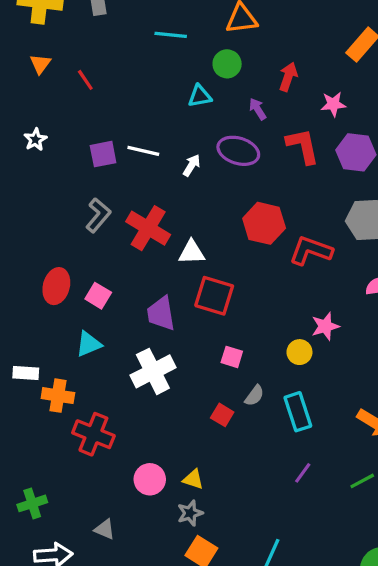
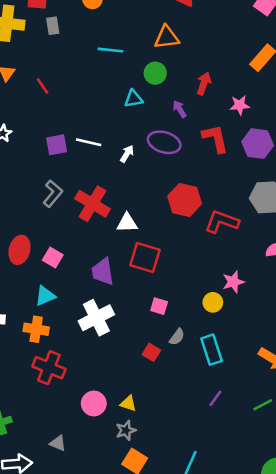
orange cross: (58, 396) -> (36, 329), moved

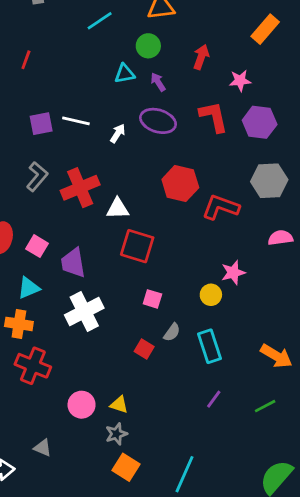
cyan line: (110, 50) -> (100, 21), turned -40
red line: (43, 86) -> (26, 60), turned 54
purple arrow: (180, 109) -> (158, 82), moved
red cross: (92, 204) -> (80, 188), turned 36
purple trapezoid: (103, 272) -> (73, 263), moved

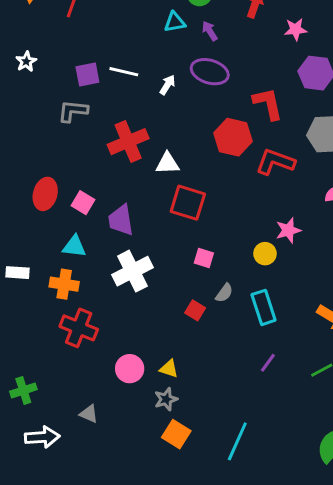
red L-shape: (214, 117) -> (268, 104), moved
gray L-shape: (37, 177) -> (73, 111), moved, turned -124
cyan triangle: (29, 288) -> (74, 246), turned 30

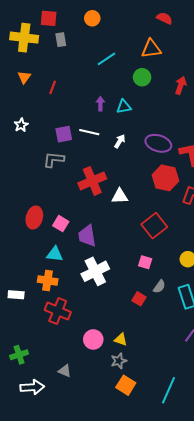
cyan triangle: (175, 22) -> (124, 107), moved
purple arrow: (210, 31) -> (100, 104), moved, turned 32
purple ellipse: (210, 72) -> (158, 143), moved
red square: (188, 203) -> (154, 226), moved, turned 35
white rectangle: (18, 273) -> (16, 295), moved

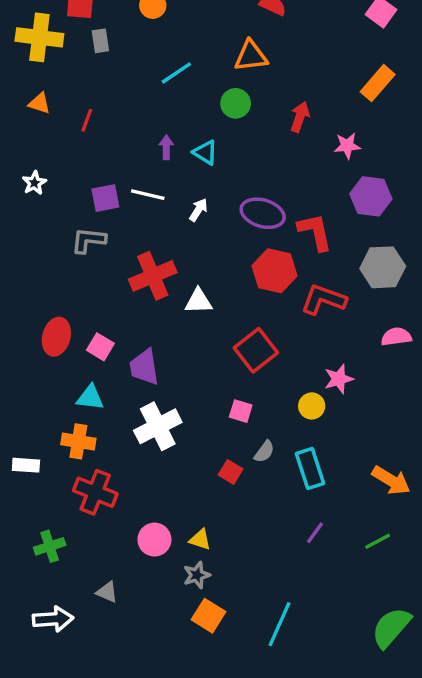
orange triangle: (24, 77) -> (39, 103), turned -48
cyan triangle: (124, 107) -> (205, 152), turned 42
green cross: (19, 355) -> (50, 546), moved

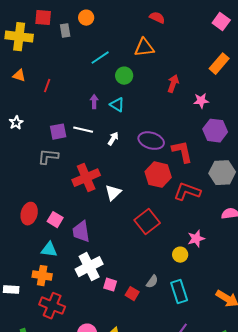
gray rectangle: (100, 41) -> (65, 31), moved
green circle: (236, 103) -> (124, 76), moved
white triangle: (198, 301) -> (113, 193), turned -42
pink square: (241, 411) -> (110, 285), moved

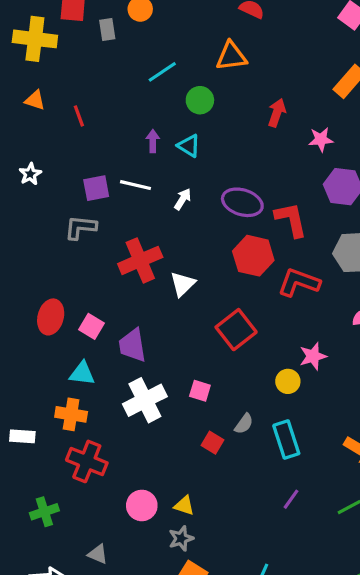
red line: (47, 86) -> (79, 116), turned -40
pink square: (110, 285) -> (200, 391), moved

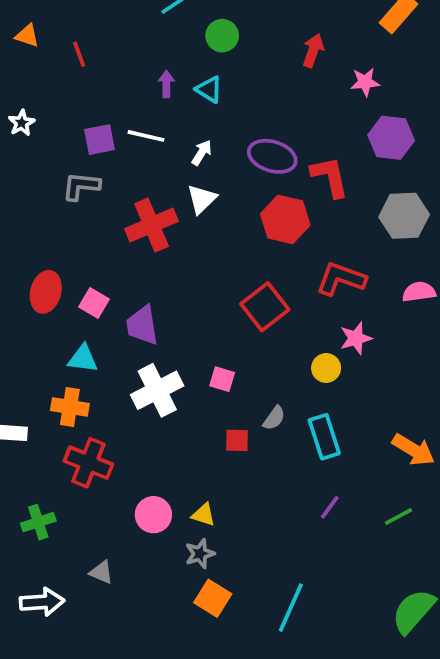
red L-shape: (299, 282) -> (341, 279), moved
white triangle: (183, 284) -> (202, 199), moved
red square: (212, 443) -> (237, 440), turned -30

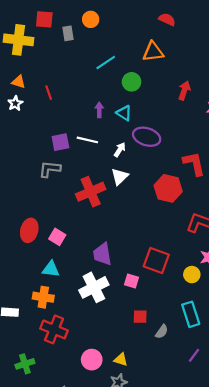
white star: (22, 123) -> (15, 103), moved
purple ellipse: (272, 156) -> (147, 137), moved
red square: (265, 307) -> (156, 261), moved, turned -32
purple trapezoid: (142, 325) -> (102, 254), moved
gray semicircle: (274, 418) -> (162, 332), moved

